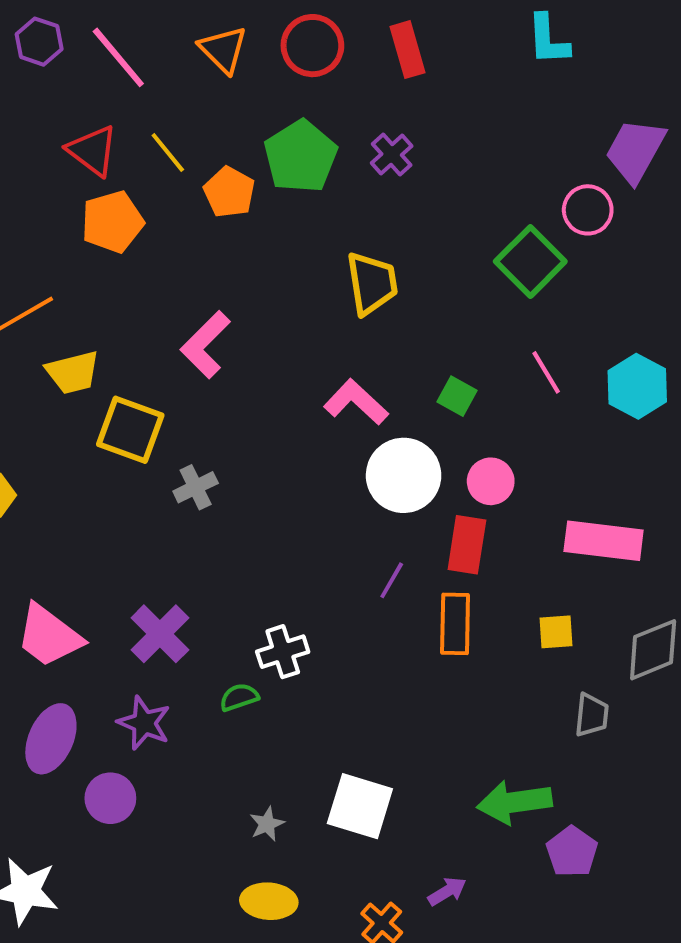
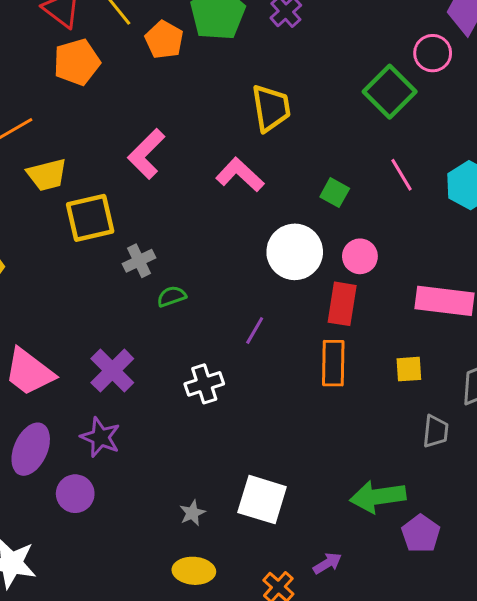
pink L-shape: (356, 402) -> (240, 175), moved
yellow square: (130, 430) -> (90, 218), turned -33
purple line: (392, 580) -> (255, 330), moved
green semicircle: (239, 697) -> (172, 296), moved

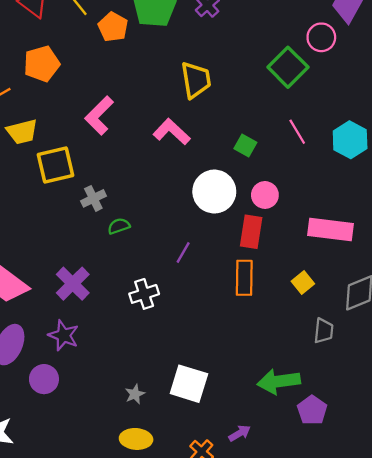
orange pentagon: (77, 62) -> (42, 64), moved
yellow square: (409, 369) -> (303, 282), turned -35

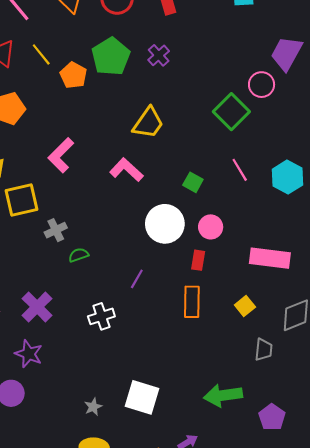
yellow trapezoid: (196, 80) -> (148, 123), turned 44
red rectangle: (251, 232) -> (198, 260), size x0.7
purple pentagon: (312, 410) -> (272, 417), moved

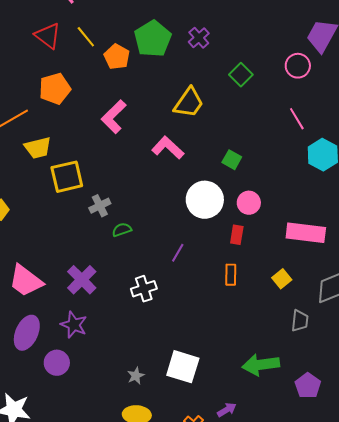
green square: (231, 112) -> (241, 75), moved, size x0.7
pink L-shape: (61, 155) -> (114, 117), moved
pink line: (240, 170) -> (297, 119), moved
orange rectangle: (192, 302) -> (231, 275), size x0.7

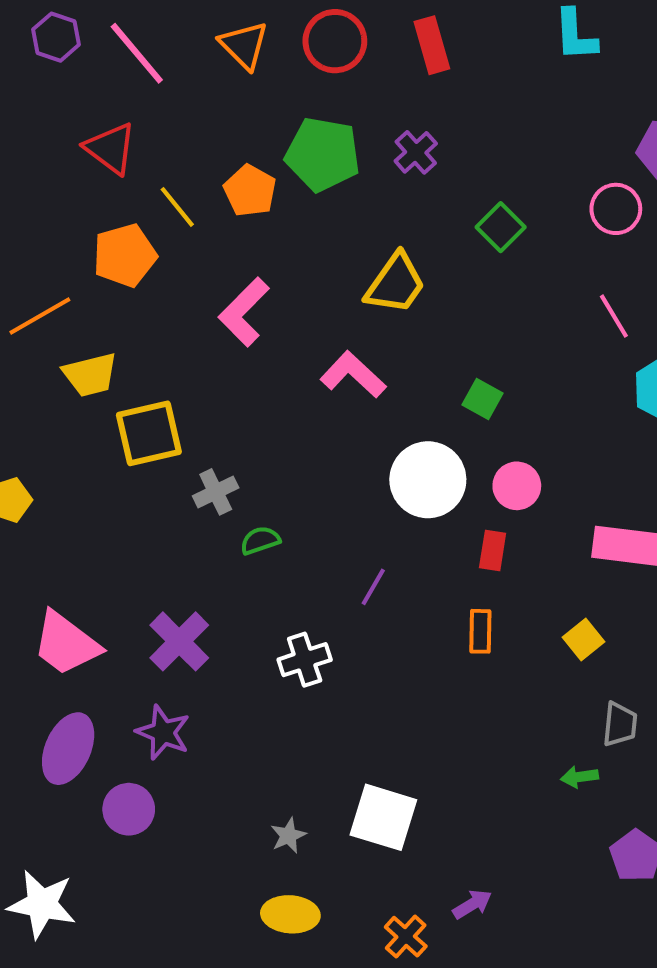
yellow line: (86, 37) -> (177, 207), moved
green pentagon: (153, 39) -> (323, 154), turned -30
green arrow: (261, 365) -> (579, 777), moved, size x0.5

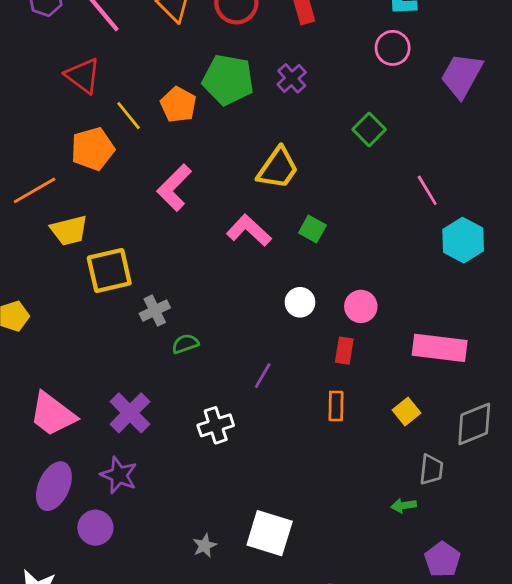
pink circle: (616, 209) -> (393, 48), moved
green square: (501, 227) -> (369, 129), moved
green square: (482, 399) -> (312, 229), moved
white circle: (428, 480) -> (300, 302), size x0.6

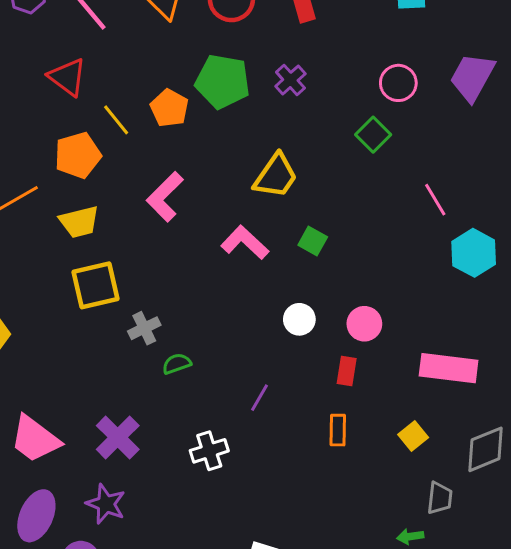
pink circle: (393, 48) -> (398, 83), moved
yellow trapezoid: (69, 230) -> (79, 222), moved

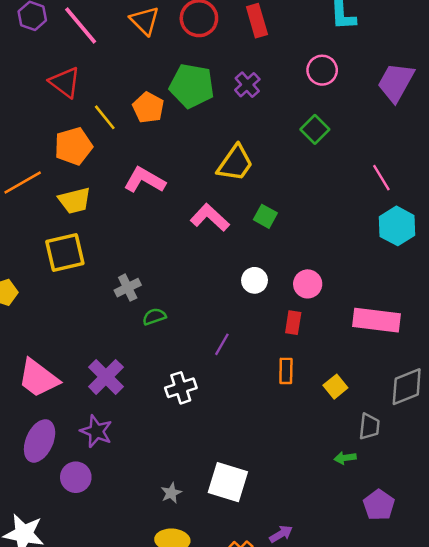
pink circle: (398, 83) -> (322, 70), moved
pink L-shape: (165, 197) -> (145, 180), turned 75
pink line: (435, 200) -> (381, 178), moved
yellow square: (96, 285) -> (65, 253), moved
yellow square: (413, 436) -> (335, 387), moved

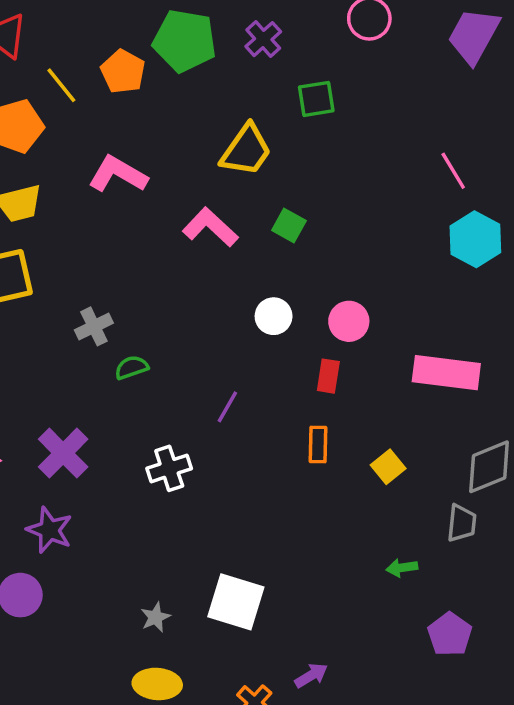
green square: (315, 129) -> (316, 99), moved, turned 36
gray trapezoid: (369, 426) -> (462, 523), moved

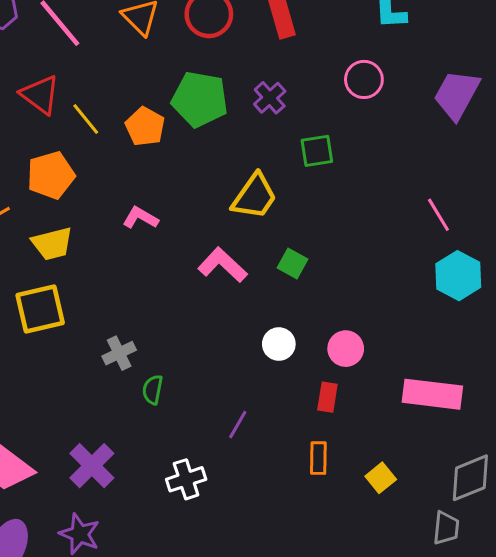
yellow line: (61, 85) -> (86, 119), moved
pink L-shape: (118, 174) -> (140, 218), size x0.7
green semicircle: (132, 368) -> (153, 390), turned -60

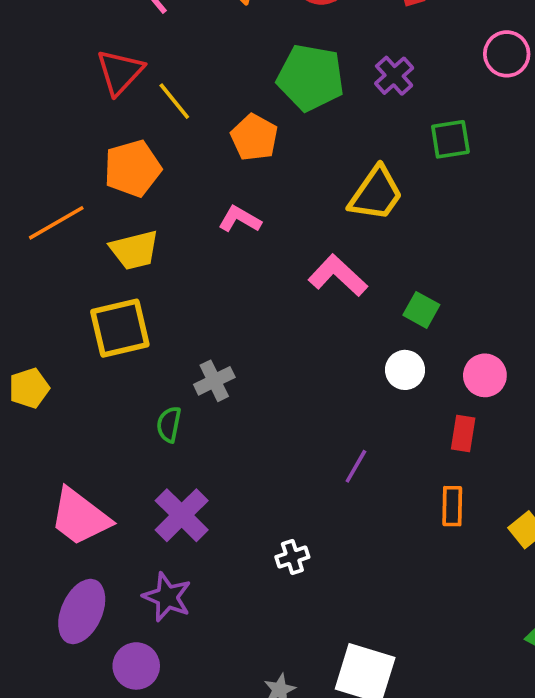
red triangle: (40, 95) -> (120, 72), turned 36
orange pentagon: (145, 127) -> (254, 137), moved
green square: (292, 263) -> (421, 310), moved
green semicircle: (153, 390) -> (169, 424), moved
white cross: (186, 479) -> (292, 557), moved, size x0.7

